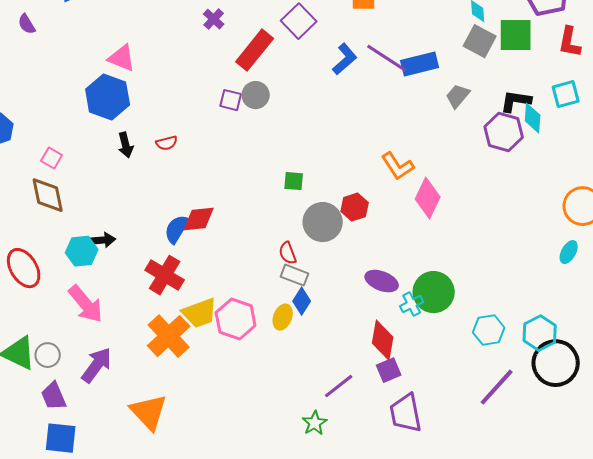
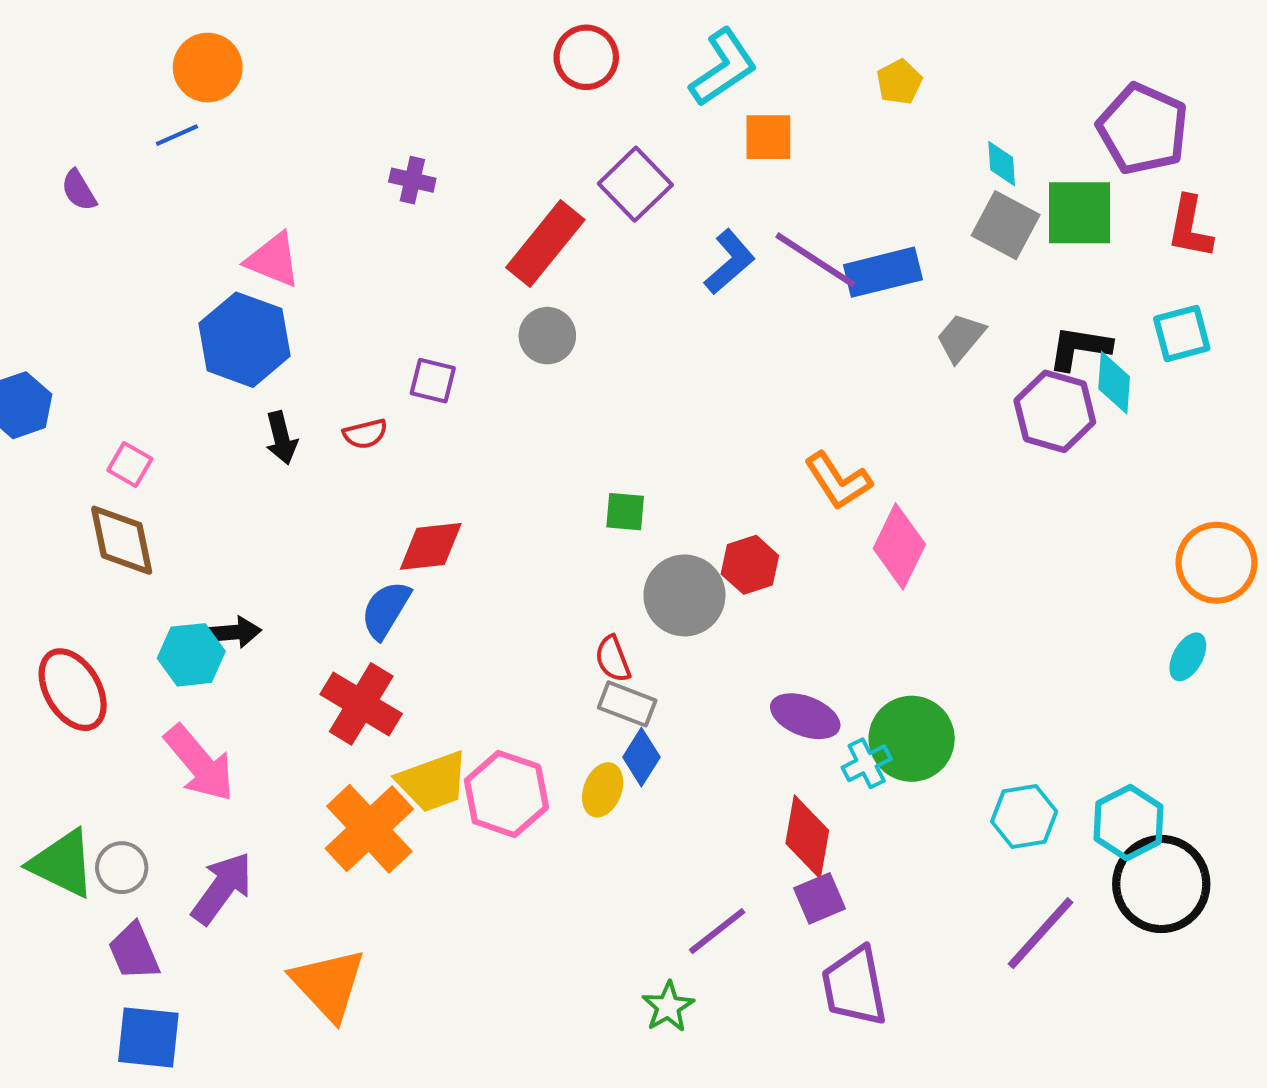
purple cross: (214, 19) -> (412, 180), moved, turned -30
purple square: (231, 100) -> (433, 381), moved
red diamond: (199, 219) -> (431, 546), moved

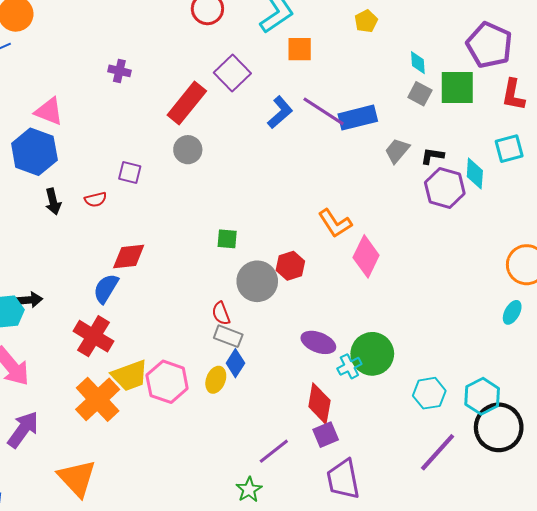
gray square: (1006, 225) -> (420, 94), size x0.7
black L-shape: (1079, 348) -> (432, 156), moved, size x0.7

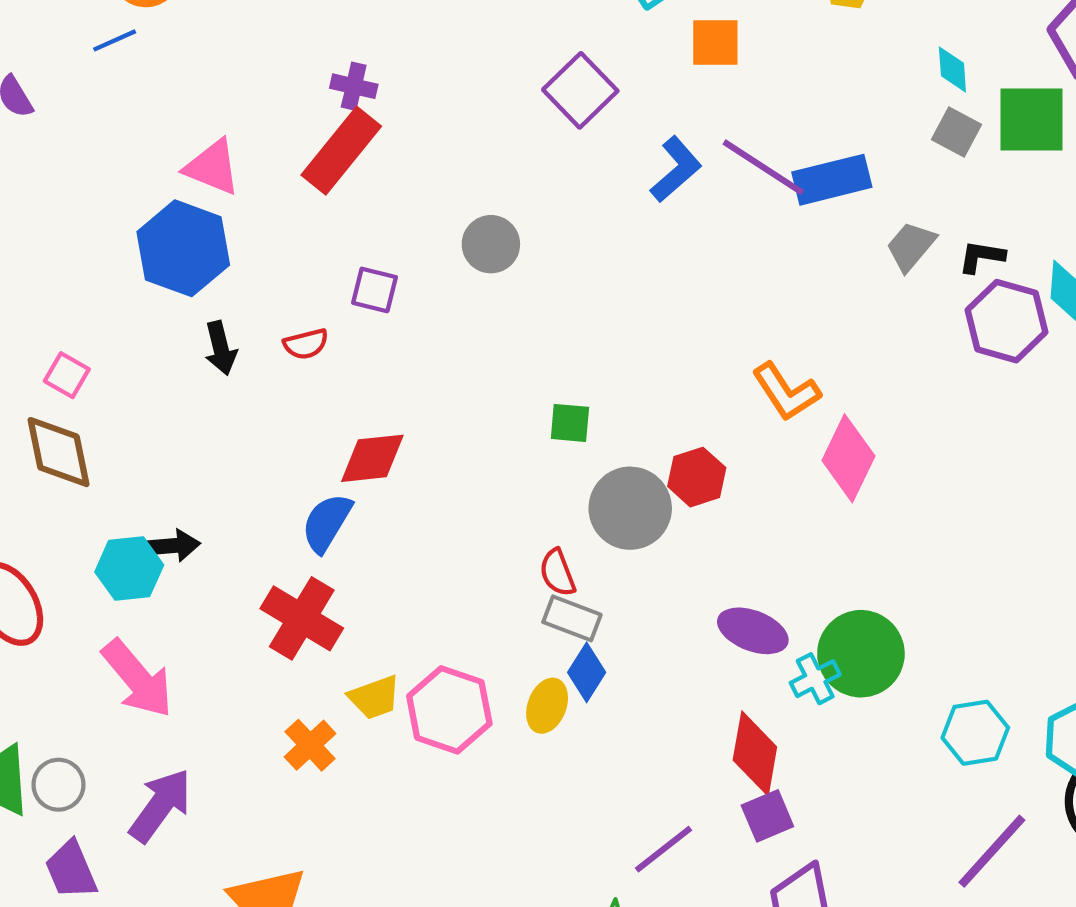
red rectangle: (187, 103) -> (341, 151), moved
yellow trapezoid: (130, 376) -> (374, 697), size x0.7
orange cross: (98, 399) -> (310, 745), size x0.6

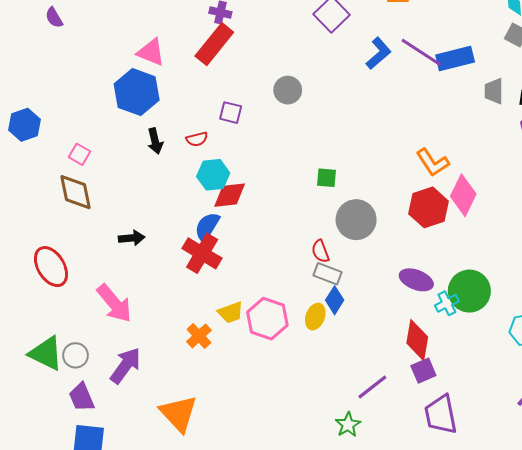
gray trapezoid: (911, 246) -> (494, 91), turned -40
red hexagon: (697, 477) -> (429, 207), moved, size x1.4
cyan hexagon: (129, 568) -> (213, 175), moved
red cross: (302, 618) -> (202, 253), moved

